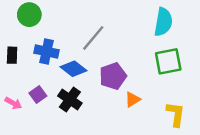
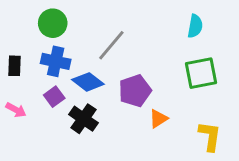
green circle: (29, 15) -> (53, 23), moved
cyan semicircle: (163, 22) -> (195, 26), size x0.7
purple square: (38, 95) -> (54, 97), moved
pink arrow: (13, 103) -> (16, 110), moved

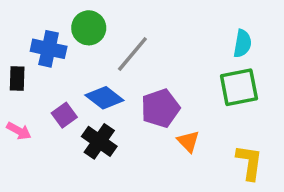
green circle: (53, 23) -> (89, 28), moved
cyan semicircle: (195, 26) -> (242, 44), moved
blue cross: (56, 61) -> (49, 49), moved
orange triangle: (158, 119) -> (188, 141), turned -42

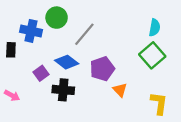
green square: (239, 87) -> (152, 55), turned -30
pink arrow: (19, 131) -> (12, 95), moved
black cross: (99, 141) -> (63, 90), turned -30

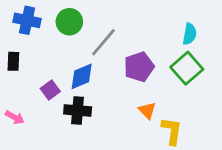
blue cross: (31, 31) -> (27, 20), moved
blue diamond: (67, 62) -> (82, 76), turned -60
purple pentagon: (102, 69) -> (139, 67), moved
yellow L-shape: (159, 103) -> (172, 131), moved

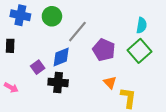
purple pentagon: (139, 67) -> (104, 50), turned -30

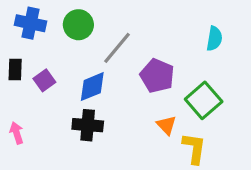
green square: (140, 51) -> (204, 100), moved
purple square: (38, 67) -> (44, 80), moved
pink arrow: (11, 88) -> (17, 133), turned -136

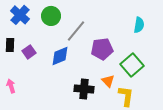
blue cross: (30, 23) -> (20, 15), turned 30
purple pentagon: (157, 76) -> (102, 49), turned -30
black cross: (88, 125) -> (84, 89), moved

